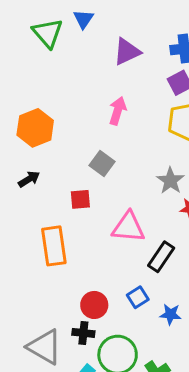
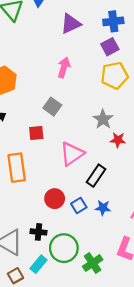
pink triangle: (128, 227) -> (72, 154), turned -40
red circle: (94, 305) -> (55, 199), moved
blue star: (170, 314) -> (103, 208), moved

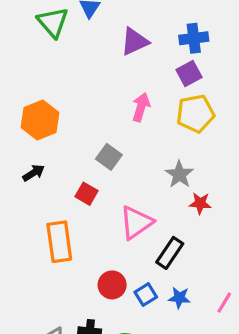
pink arrow: (64, 67) -> (141, 107), moved
red square: (36, 133) -> (86, 194), turned 35

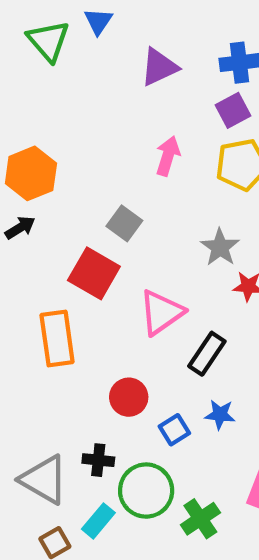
black arrow: (34, 173) -> (20, 228), moved
red square: (86, 194) -> (94, 273), size x1.6
blue square: (146, 295) -> (174, 430), moved

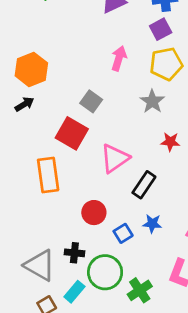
gray star: (220, 247) -> (152, 101), moved

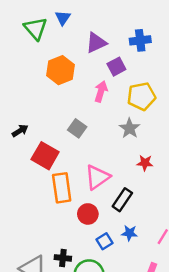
purple square: (161, 29) -> (116, 67), moved
orange hexagon: (31, 69) -> (61, 70), moved
red square: (72, 133) -> (45, 156), moved
orange rectangle: (48, 175) -> (62, 188), moved
red circle: (94, 213) -> (88, 214), moved

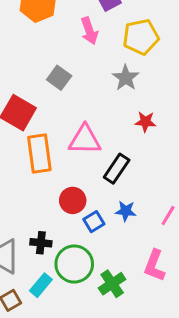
pink arrow: (101, 91) -> (89, 31), turned 144
pink triangle: (97, 177) -> (85, 140), turned 36
red circle: (88, 214) -> (73, 200), moved

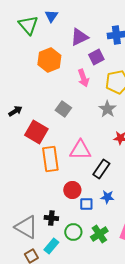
blue square: (94, 222) -> (86, 204), turned 32
green circle: (74, 264) -> (73, 232), size x0.7
green cross: (112, 284) -> (99, 234), moved

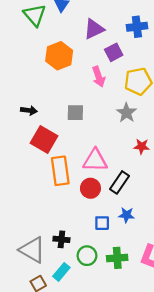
gray square: (63, 109) -> (75, 113), turned -35
black arrow: (15, 111) -> (29, 110), moved, turned 40
red circle: (72, 190) -> (90, 188), moved
green cross: (99, 234) -> (117, 258), turned 30

